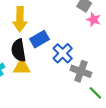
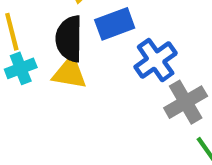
gray cross: (81, 71) -> (186, 102), turned 30

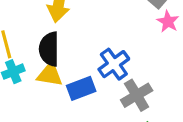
blue rectangle: (115, 24) -> (81, 88), moved

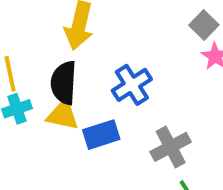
blue cross: (114, 64) -> (132, 85), moved

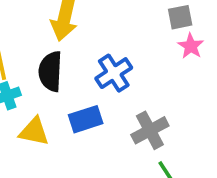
gray square: (204, 25) -> (180, 17), turned 35
yellow triangle: (63, 115) -> (34, 132), moved

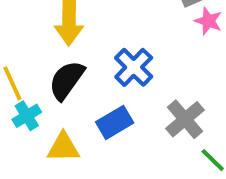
black semicircle: (50, 71) -> (67, 80), turned 45

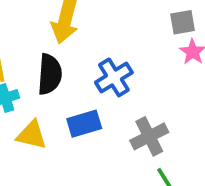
black semicircle: (67, 80) -> (50, 74), turned 135

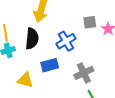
gray square: (183, 22) -> (90, 22), moved
yellow triangle: (32, 135) -> (25, 80), moved

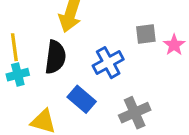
blue rectangle: (50, 65) -> (82, 99), turned 54

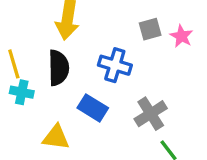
blue cross: (108, 63) -> (115, 65), turned -36
cyan cross: (18, 75) -> (22, 92), turned 35

